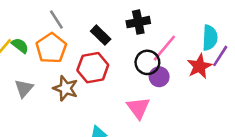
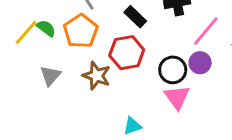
black circle: (147, 62) -> (173, 70), moved

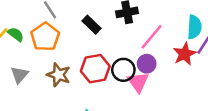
red hexagon: (127, 53) -> (95, 69), moved
pink triangle: (177, 97) -> (138, 82), moved

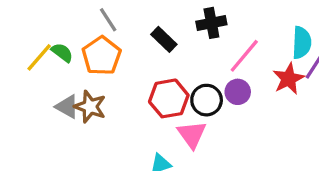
gray triangle: (19, 75) -> (67, 107), turned -42
brown star: (59, 75) -> (90, 107), moved
pink triangle: (138, 82) -> (192, 135), moved

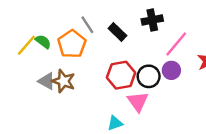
gray line: (108, 20) -> (87, 25), moved

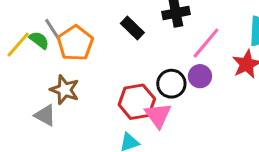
gray line: (87, 25) -> (53, 30), moved
red hexagon: (121, 75) -> (137, 102), moved
gray triangle: (47, 81) -> (45, 115), moved

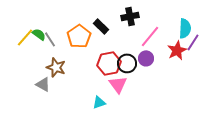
gray line: (53, 30) -> (50, 39), moved
orange pentagon: (75, 43) -> (79, 36), moved
red hexagon: (137, 102) -> (109, 63), moved

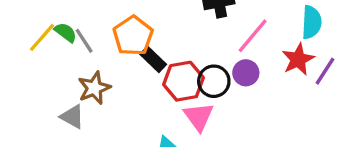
black rectangle: (101, 26) -> (153, 59), moved
purple line: (193, 42) -> (325, 71), moved
brown star: (56, 67) -> (94, 88), turned 30

